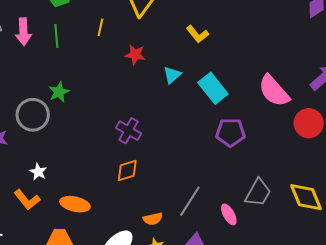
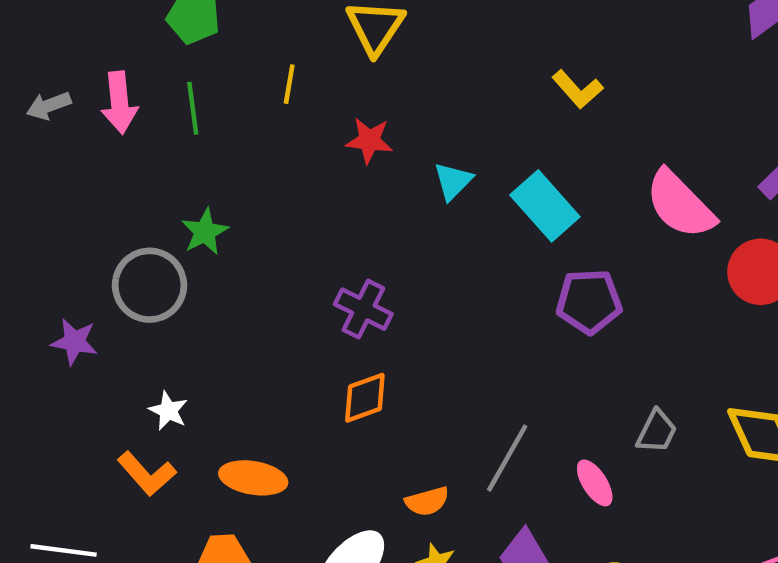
yellow L-shape: (197, 34) -> (578, 89), moved
gray trapezoid: (258, 193) -> (657, 431), size x0.7

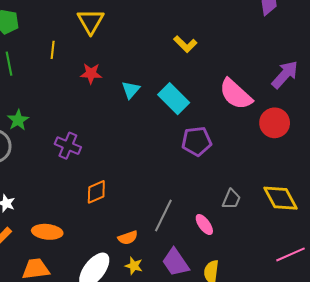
purple cross: (363, 309) -> (68, 146), moved

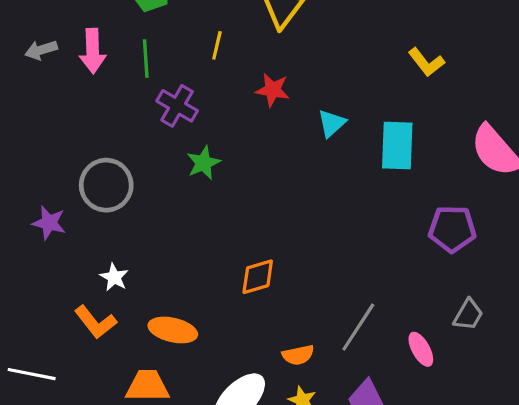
cyan rectangle: (174, 99) -> (397, 146), turned 40
green star: (18, 120) -> (203, 163), moved
purple pentagon: (197, 141) -> (452, 229), moved
purple cross: (68, 146) -> (177, 106), moved

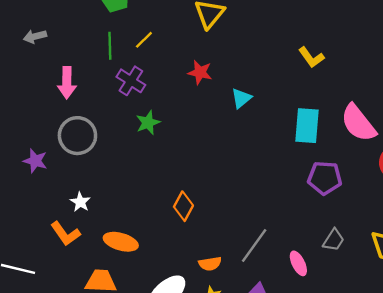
yellow line: (217, 45) -> (144, 40), moved, turned 30
pink arrow: (93, 51) -> (67, 83), moved
cyan rectangle: (397, 146) -> (307, 126), moved
orange diamond: (258, 277) -> (183, 206), turned -48

